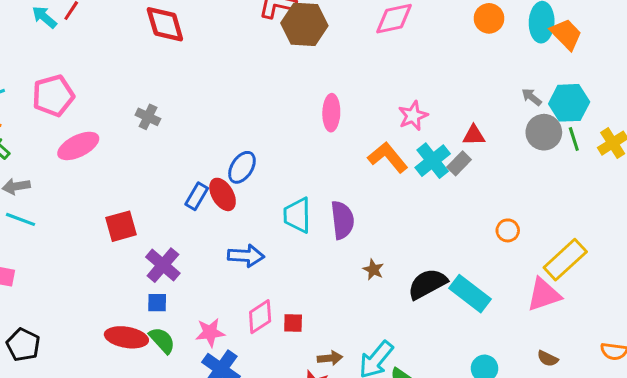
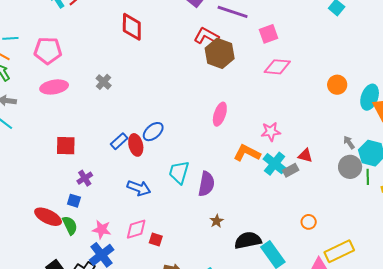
orange L-shape: (388, 157) -> (247, 153), turned -40
cyan cross: (433, 161) -> (275, 164), turned -30
purple cross: (163, 265) -> (85, 178), size x0.7

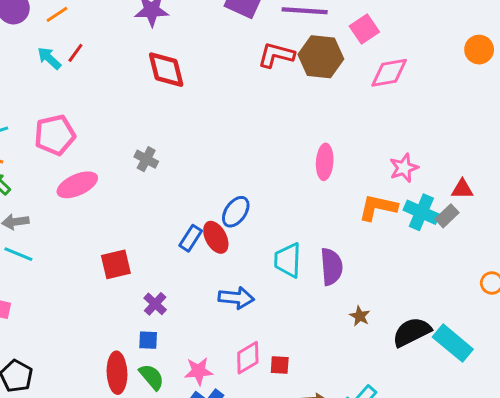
brown hexagon: (220, 53) -> (321, 57), moved
orange circle: (337, 85) -> (479, 50), moved
red ellipse: (48, 217) -> (117, 373), turned 76

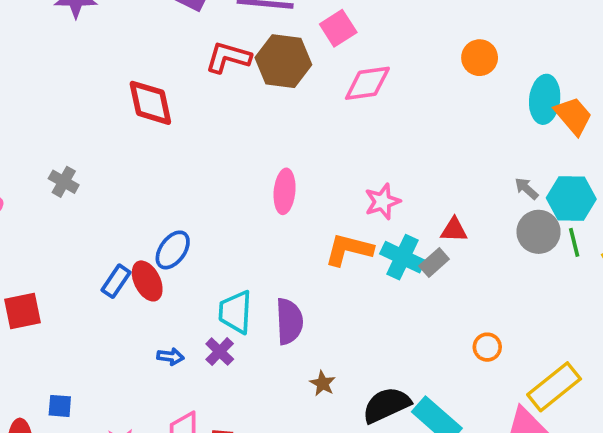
red diamond: (166, 70) -> (150, 103), moved
blue arrow: (236, 298) -> (170, 357), size x0.6
purple cross: (155, 304) -> (220, 352), moved

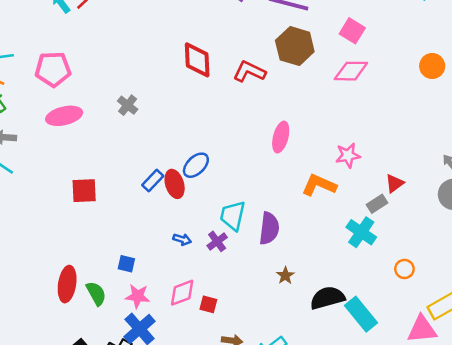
pink square: (338, 28) -> (352, 31), moved, turned -35
red L-shape: (228, 57) -> (249, 72), moved
red triangle: (454, 230) -> (395, 183), turned -48
cyan cross: (403, 257) -> (361, 232), moved
blue square: (60, 406) -> (126, 264), moved

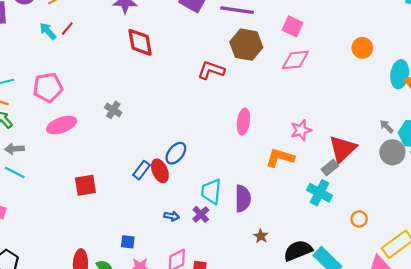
red diamond: (197, 60) -> (140, 42), moved
red triangle: (395, 183) -> (343, 149), size x1.8

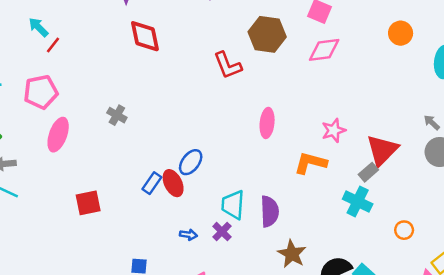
red line: (67, 29) -> (53, 45), moved
red L-shape: (211, 70) -> (228, 65), turned -128
pink ellipse: (62, 125) -> (58, 135), turned -48
brown star: (261, 236) -> (292, 254), size x1.6

